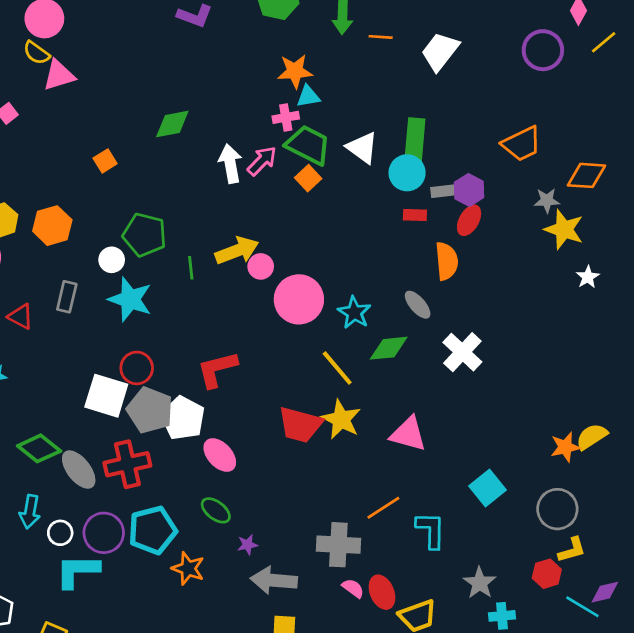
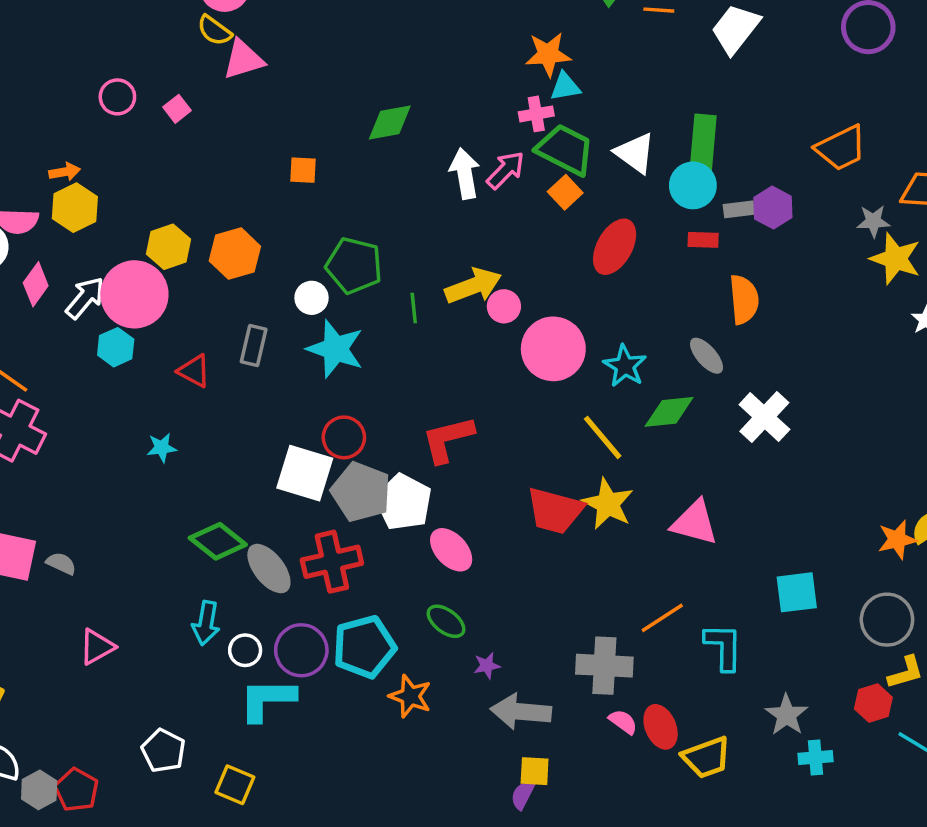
orange square: (105, 161) -> (303, 170), turned 35
red ellipse: (469, 220) -> (615, 247), moved, size x1.4
cyan square: (487, 488) -> (797, 592), turned 32

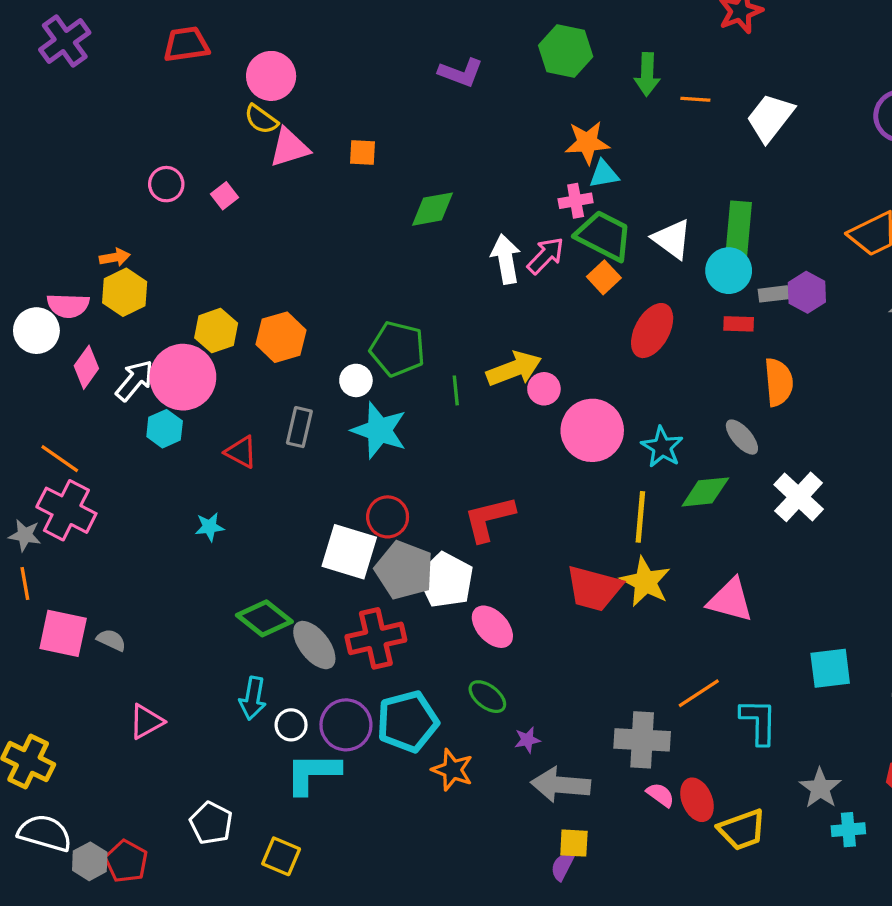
orange square: (303, 170) -> (363, 152), moved
yellow line: (603, 437) -> (640, 517), turned 45

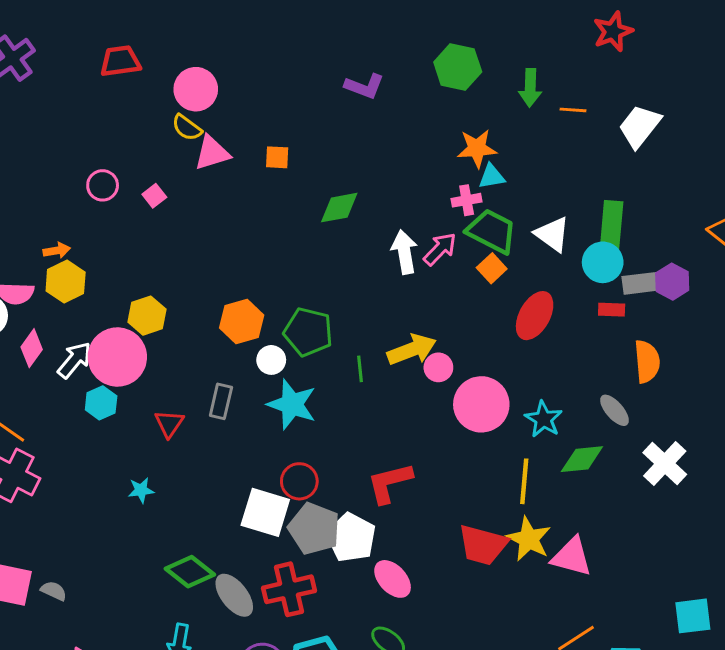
gray rectangle: (774, 294) -> (643, 283), size x1.5
orange hexagon: (281, 337) -> (242, 322), moved
red triangle: (241, 452) -> (169, 424), turned 36
pink triangle: (730, 600) -> (572, 557), moved

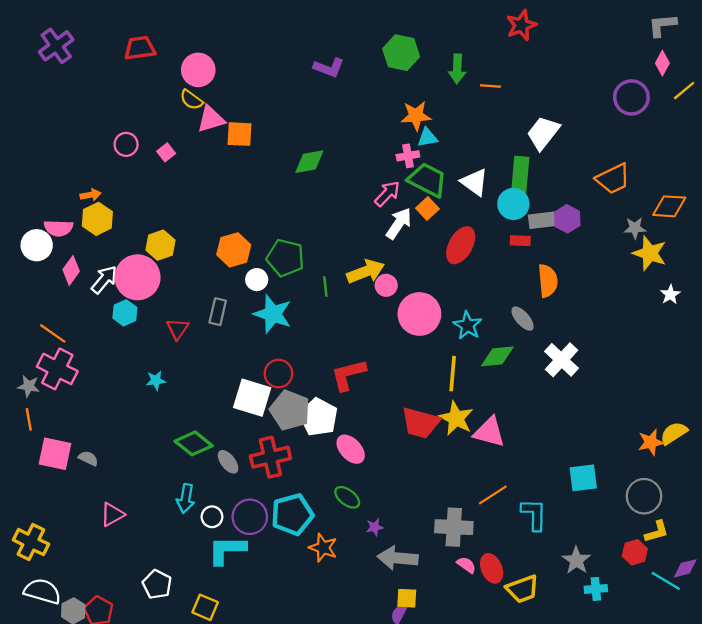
white trapezoid: (640, 126) -> (543, 133), moved
orange square: (277, 157) -> (239, 134), moved, size x1.4
white arrow: (404, 252) -> (399, 223), moved, turned 44
gray ellipse: (234, 595) -> (228, 462), size x0.7

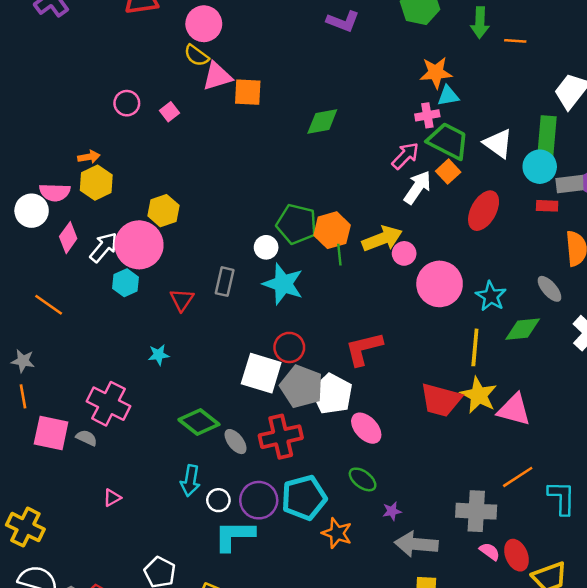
orange hexagon: (234, 250) -> (332, 230), moved
pink cross: (57, 369) -> (108, 404), moved
pink triangle: (112, 515) -> (112, 498), size x0.7

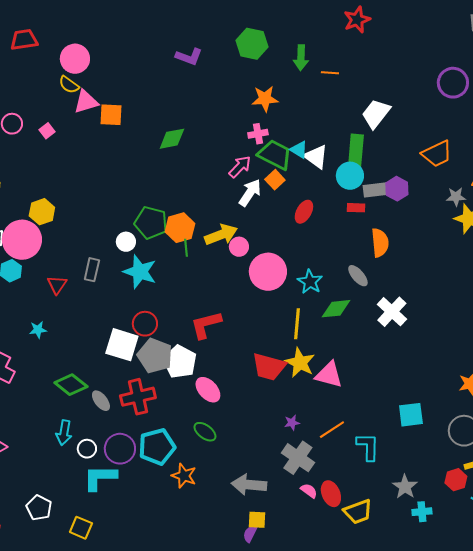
cyan triangle: (448, 96) -> (299, 150), moved, turned 42
red ellipse: (484, 211) -> (304, 212), size x0.7
purple star: (392, 511) -> (292, 423), moved
gray cross: (476, 511) -> (298, 458), turned 32

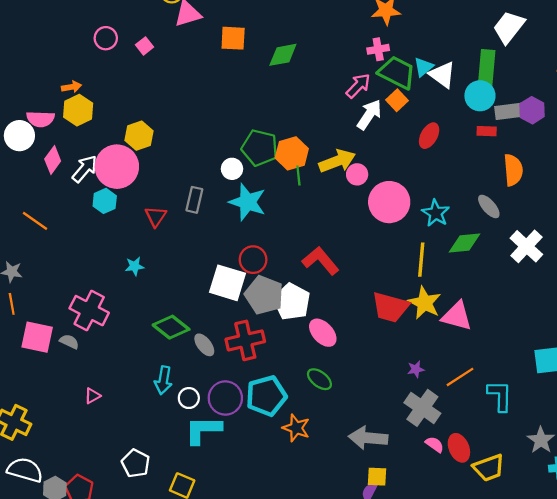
orange square: (111, 115) -> (233, 38), moved
cyan triangle: (299, 150) -> (424, 67), turned 48
red L-shape: (206, 325) -> (321, 261), turned 64

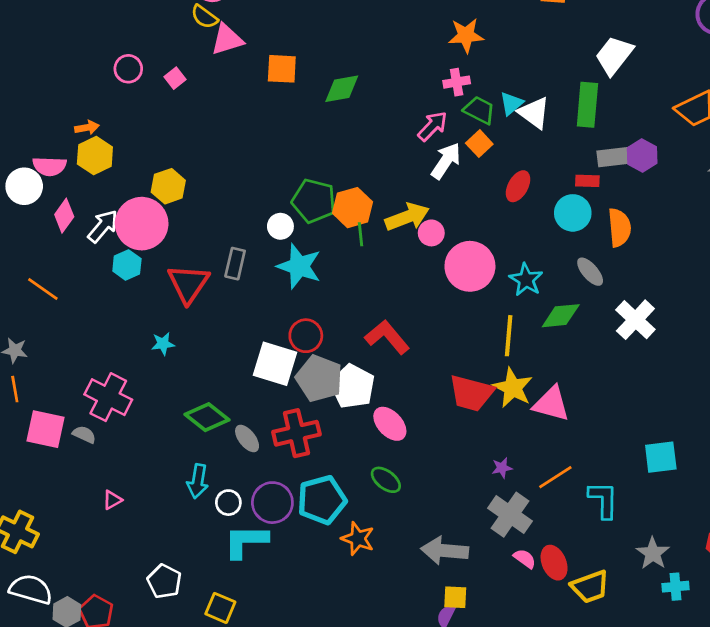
green trapezoid: (397, 73) -> (479, 110), size x0.7
cyan circle: (480, 96) -> (573, 213), moved
red triangle: (156, 216) -> (188, 284), size x1.6

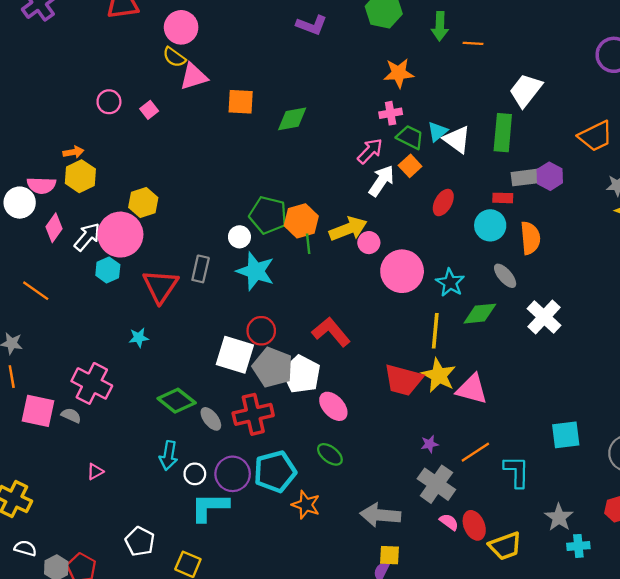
white semicircle: (31, 589) -> (25, 548), size x0.6

